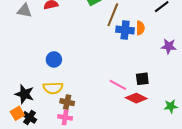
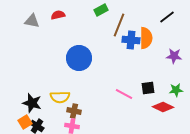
orange semicircle: (140, 28) -> (146, 38), size x1.5
blue circle: (54, 59) -> (79, 58), moved, size x1.6
red diamond: (136, 98) -> (163, 107), moved
green star: (171, 106) -> (176, 90), moved

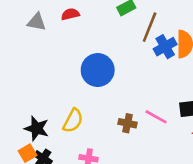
blue cross: (131, 40) -> (165, 47), turned -36
yellow semicircle: (60, 97) -> (73, 121), turned -60
brown cross: (74, 111) -> (128, 123), moved

